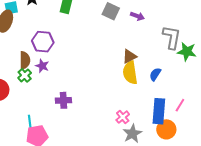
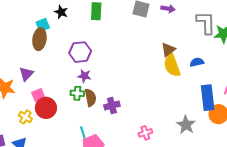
brown semicircle: (25, 60) -> (91, 98), moved
blue semicircle: (155, 74) -> (197, 62), turned 56
green cross: (25, 75) -> (77, 93), moved, turned -32
pink cross: (123, 117) -> (145, 133), moved, turned 32

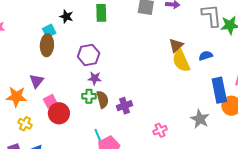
yellow cross: (25, 117) -> (25, 124), moved

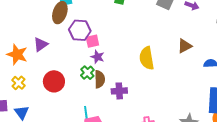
purple hexagon: (89, 55) -> (80, 30), moved
yellow semicircle: (181, 61) -> (147, 58), moved
green cross: (89, 96) -> (87, 73), turned 32
pink square: (50, 101) -> (92, 41), moved

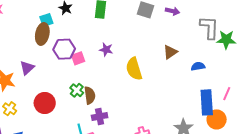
purple star: (97, 57) -> (106, 50), moved
purple cross: (119, 91) -> (100, 116), moved

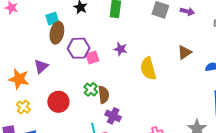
cyan square: (46, 20) -> (52, 19), moved
purple cross: (100, 116) -> (113, 116), turned 35

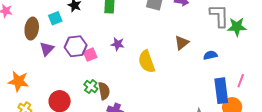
cyan square: (52, 19) -> (55, 18), moved
brown ellipse: (57, 33) -> (32, 29), moved
purple triangle: (41, 66) -> (47, 49), moved

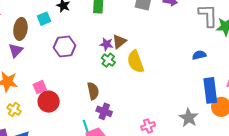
brown triangle: (182, 43) -> (119, 41), moved
purple triangle: (47, 49) -> (16, 50), moved
pink square: (90, 55) -> (40, 87), moved
green cross: (91, 87) -> (108, 60), moved

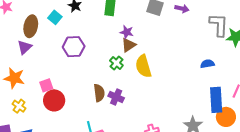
cyan square: (44, 19) -> (55, 17), turned -32
purple star: (106, 44) -> (127, 32), moved
purple cross: (104, 111) -> (116, 97), moved

